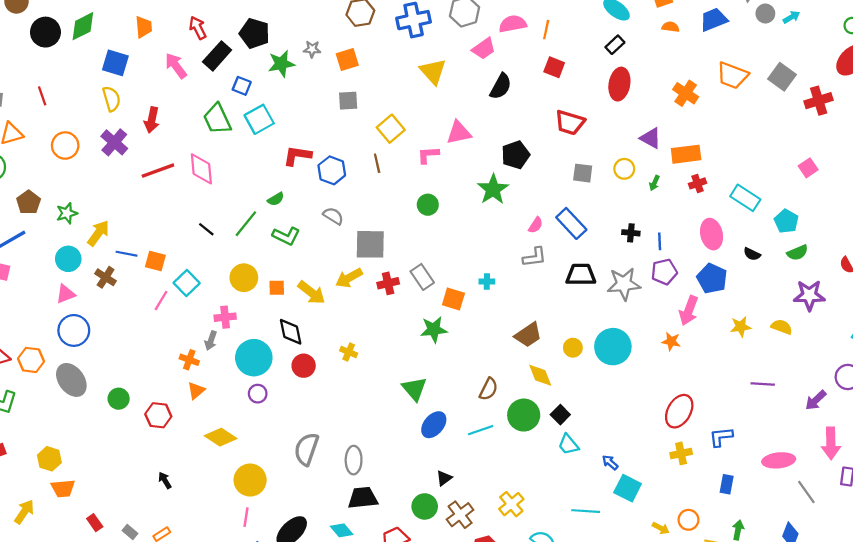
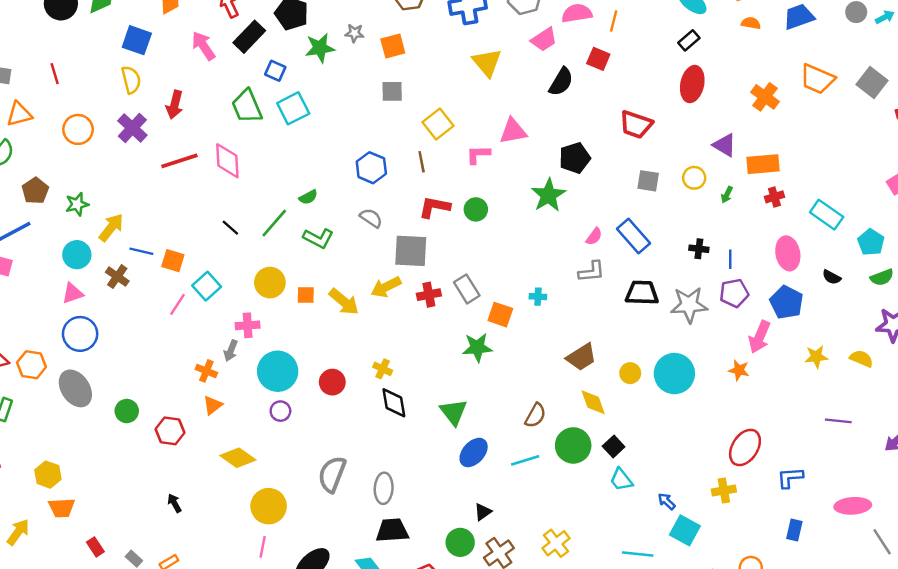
red square: (554, 67) -> (598, 59), moved
red L-shape: (297, 156) -> (434, 207), moved
black diamond: (291, 332) -> (394, 403), moved
yellow cross: (681, 453) -> (724, 490), moved

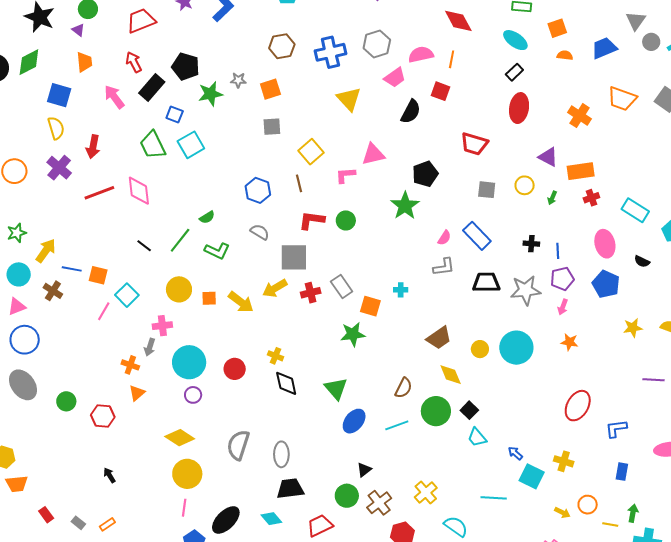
pink arrow: (760, 337) -> (563, 307), moved, size x0.6
yellow diamond: (238, 458) -> (180, 438), moved
yellow cross: (724, 490) -> (564, 461), moved, turned 30

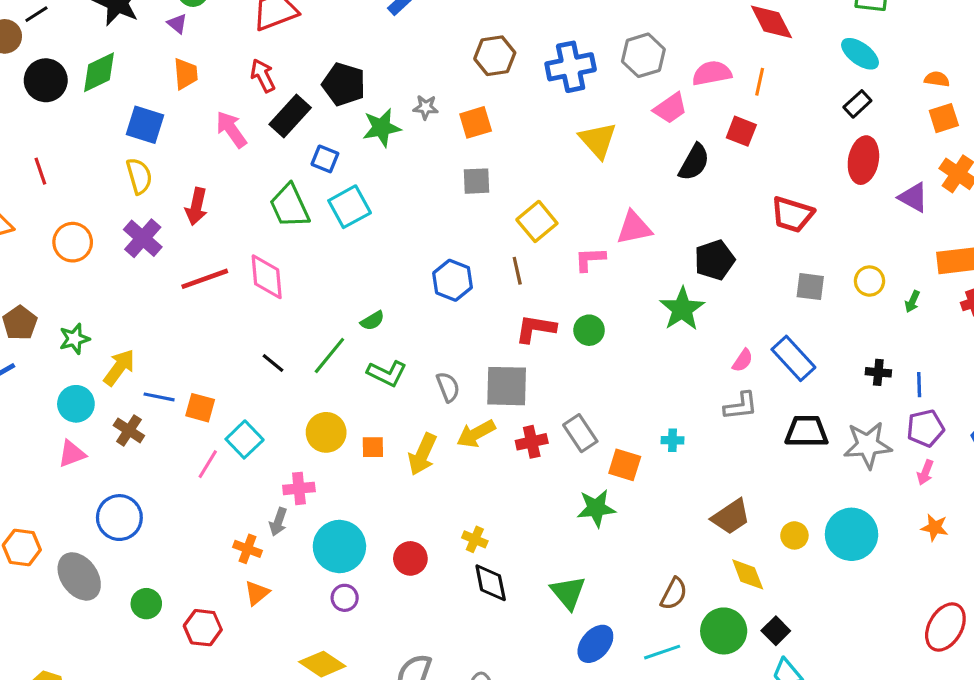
orange square: (557, 28) -> (944, 118), moved
purple triangle: (548, 157) -> (913, 197), moved
gray semicircle: (260, 232) -> (448, 387), moved, turned 36
yellow arrow: (241, 302) -> (422, 454), turned 76
blue circle: (25, 340) -> (119, 518), moved

